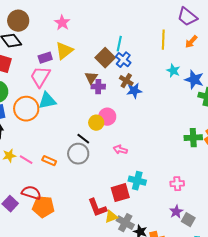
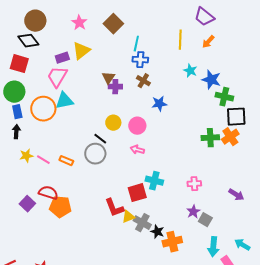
brown square: (105, 58) -> (113, 24), moved
blue cross: (123, 60) -> (140, 60), turned -35
blue star: (134, 91) -> (159, 104), moved
pink circle: (107, 117) -> (137, 126), moved

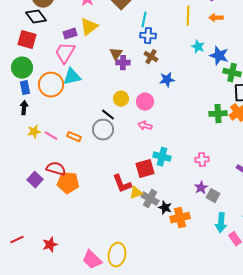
orange arrow: (208, 42) -> (216, 18), turned 48

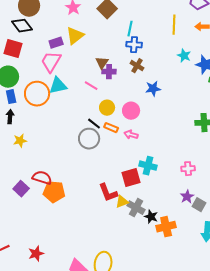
pink line: (51, 136) -> (91, 86), moved
orange rectangle: (74, 137) -> (111, 128), moved

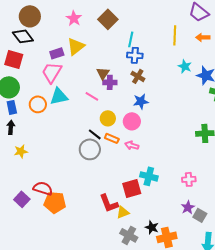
blue star: (153, 89) -> (141, 101), moved
orange circle: (37, 94) -> (38, 104), size x0.7
gray cross: (136, 208) -> (129, 235), moved

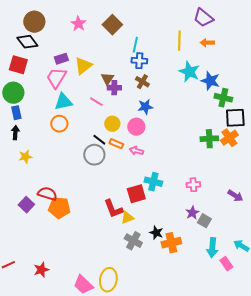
yellow triangle: (76, 46) -> (83, 66), moved
cyan star: (185, 66) -> (189, 72), size x1.5
orange circle: (38, 104) -> (59, 124), moved

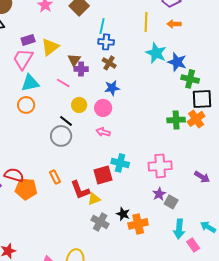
orange rectangle: (116, 144) -> (55, 177), moved, turned 40
pink cross: (193, 185) -> (160, 166), size x1.6

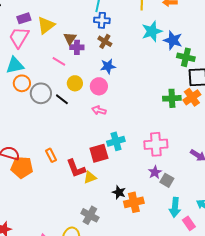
cyan star: (156, 53) -> (152, 31), turned 30
cyan triangle: (30, 83) -> (15, 65), moved
gray circle: (61, 136) -> (41, 93), moved
cyan cross: (120, 163) -> (116, 141), turned -30
gray cross: (100, 222) -> (90, 215), moved

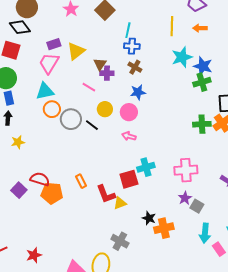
green cross: (186, 57) -> (202, 82), moved, turned -30

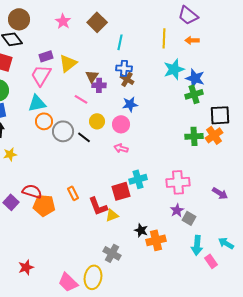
blue cross: (132, 46) -> (124, 68), moved

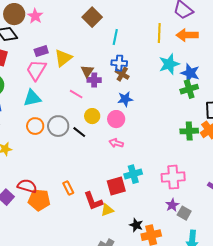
pink star: (63, 21) -> (35, 16), moved
orange arrow: (192, 40) -> (187, 35), size x1.5
orange circle: (44, 121) -> (35, 126), moved

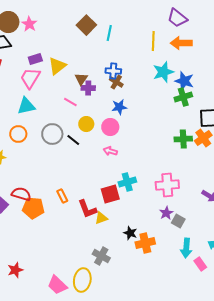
cyan line: (115, 37) -> (109, 33), moved
orange circle: (35, 126) -> (18, 134), moved

